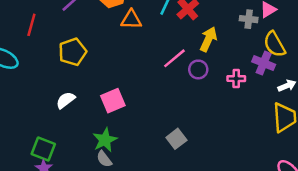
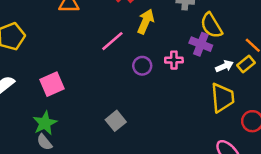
purple circle: (198, 69) -> (142, 66), moved

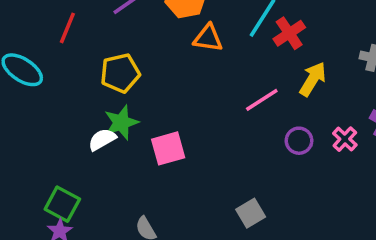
pink cross: (174, 60) -> (345, 139), turned 36
green star: (45, 123) -> (121, 123), moved

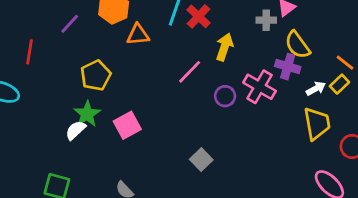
yellow pentagon: (120, 73) -> (96, 75), moved
pink cross: (345, 139) -> (260, 87), size x1.6

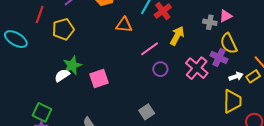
orange triangle: (138, 35) -> (124, 25), moved
yellow pentagon: (96, 75) -> (63, 29), moved
purple circle: (225, 96) -> (160, 69), moved

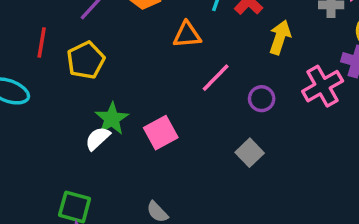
pink line: (150, 49) -> (216, 78), moved
pink cross: (197, 68) -> (323, 86), turned 30
gray square: (147, 112) -> (250, 153), moved

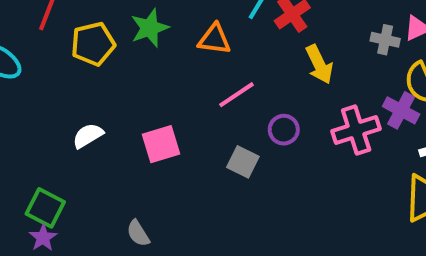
yellow arrow: (280, 37) -> (319, 64), turned 124
green star: (112, 119) -> (150, 28), moved
gray square: (250, 153) -> (243, 162), moved, turned -32

